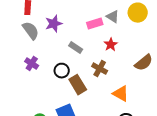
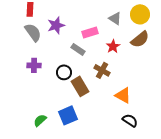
pink rectangle: (95, 24) -> (90, 32), moved
brown semicircle: (144, 63) -> (140, 39), moved
purple cross: (32, 64) -> (34, 65), turned -32

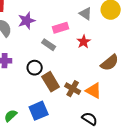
brown semicircle: (140, 39) -> (110, 63), moved
brown cross: (102, 70) -> (73, 89), moved
black semicircle: (130, 120) -> (90, 119), moved

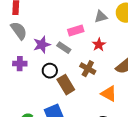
gray triangle: (86, 14) -> (101, 17), turned -48
purple star: (27, 21) -> (42, 45), moved
brown cross: (73, 89) -> (88, 69), moved

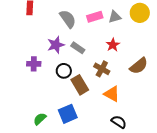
gray semicircle: (19, 31) -> (68, 19), moved
pink rectangle: (76, 31) -> (95, 17), moved
orange triangle: (109, 94) -> (112, 94), moved

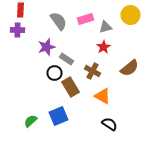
gray triangle: (115, 17) -> (106, 27), moved
gray rectangle: (78, 48) -> (66, 59), moved
purple cross: (34, 64) -> (18, 30), moved

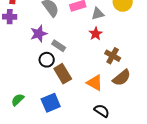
brown semicircle: (130, 68) -> (122, 78), moved
brown cross: (92, 71) -> (113, 56), moved
green semicircle: (30, 121) -> (18, 100), moved

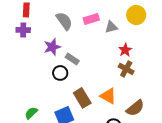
red star: (96, 34) -> (125, 50), moved
brown rectangle: (63, 74) -> (82, 98), moved
brown semicircle: (122, 78) -> (135, 108), moved

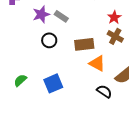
gray rectangle: (72, 59) -> (61, 16), moved
brown rectangle: (82, 98) -> (84, 44), moved, turned -66

